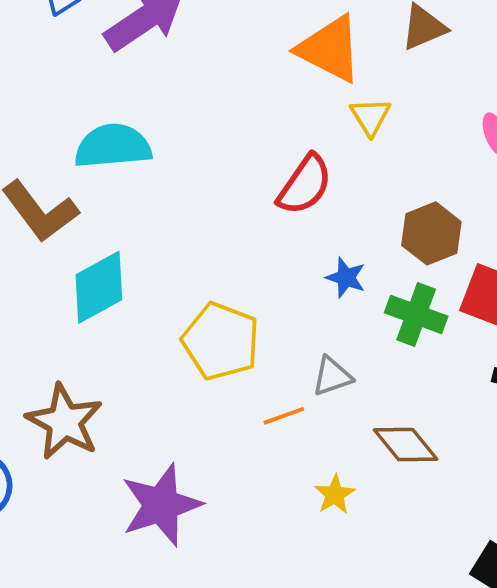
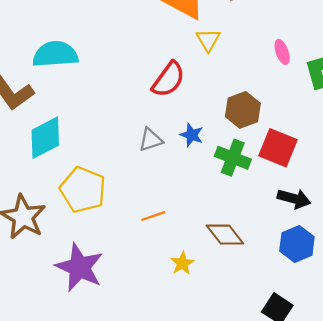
yellow pentagon: (221, 341) -> (83, 190), moved
gray triangle: (332, 376) -> (151, 140), moved
purple star: (161, 505) -> (79, 267), turned -30

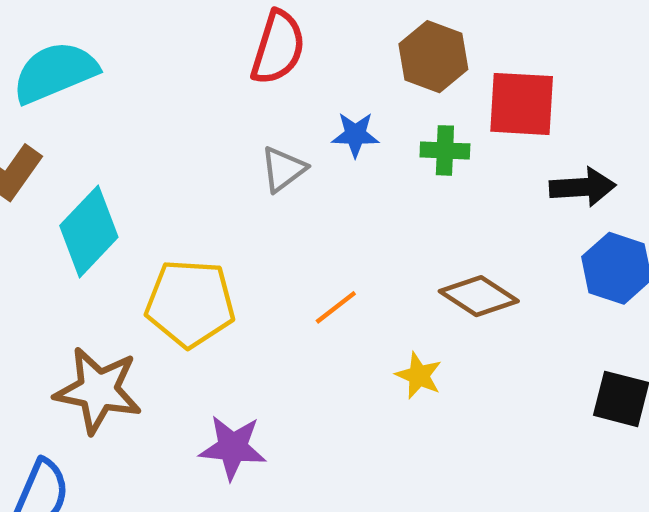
green cross: (233, 158) -> (445, 150), size x0.7
purple star: (79, 267) -> (233, 447), size x0.7

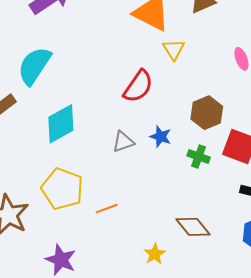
cyan semicircle: (55, 72) -> (34, 66), turned -51
cyan diamond: (89, 231) -> (61, 124), moved
orange line: (336, 307) -> (107, 209), moved

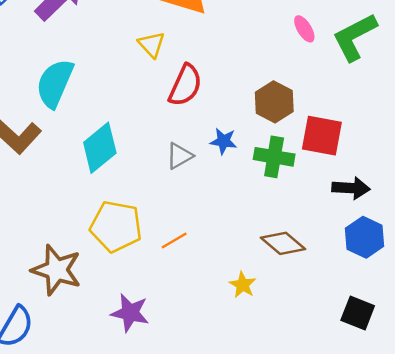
yellow triangle: (174, 49) -> (152, 45), moved
green cross: (199, 156) -> (274, 157), size x1.4

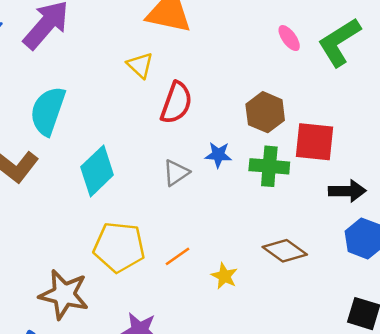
yellow star: (243, 285) -> (224, 276), moved

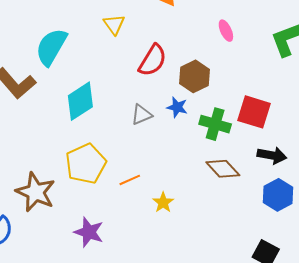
pink ellipse: (289, 38) -> (226, 31), moved
yellow triangle: (140, 65) -> (114, 24), moved
brown hexagon: (265, 112) -> (194, 76), moved
yellow pentagon: (119, 247) -> (86, 164), turned 30
brown diamond: (285, 251) -> (223, 169), moved

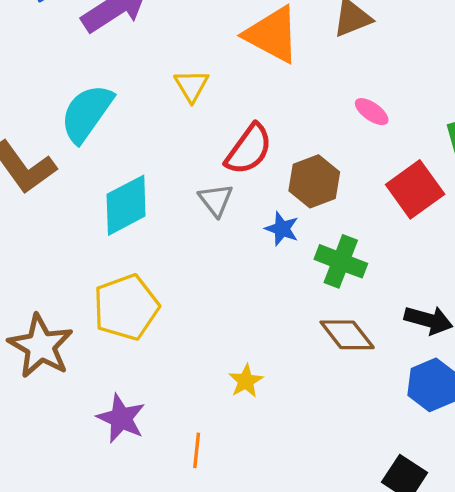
pink ellipse: (226, 31) -> (372, 112), turned -35
red square: (254, 112) -> (415, 189), moved, turned 32
gray triangle: (142, 115) -> (216, 200), moved, turned -50
orange line: (130, 180) -> (197, 450), moved, turned -65

